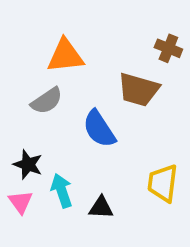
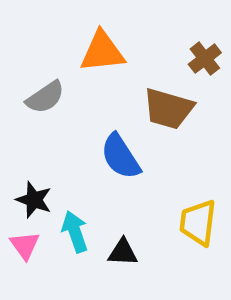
brown cross: (168, 48) -> (205, 59), turned 30
orange triangle: (65, 56) -> (102, 52), moved
gray semicircle: (47, 101) -> (45, 97), moved

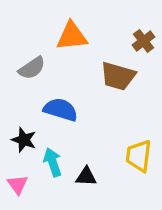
blue semicircle: (121, 157) -> (61, 110), moved, turned 140
pink triangle: (25, 245) -> (18, 185), moved

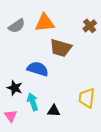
gray semicircle: (32, 68) -> (17, 26), moved
brown trapezoid: (118, 76) -> (61, 48), moved

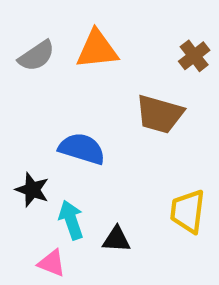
brown trapezoid: (61, 48) -> (160, 114), moved
pink triangle: (11, 116) -> (52, 263), moved, turned -32

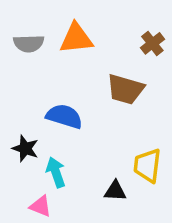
gray semicircle: (37, 56) -> (29, 43), turned 32
black triangle: (116, 239) -> (115, 191), moved

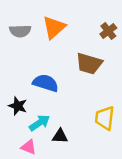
orange triangle: (76, 38) -> (54, 27), turned -35
cyan arrow: (56, 172) -> (39, 123), turned 75
black triangle: (115, 191) -> (60, 136), moved

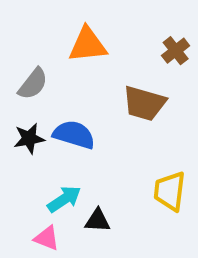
orange triangle: (54, 27) -> (88, 45), turned 35
gray semicircle: (20, 31) -> (33, 84), moved, turned -50
black star: (18, 106) -> (29, 138), moved, turned -30

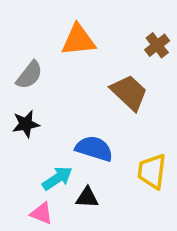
brown trapezoid: (144, 103) -> (129, 92), turned -153
blue semicircle: (74, 135) -> (94, 149), moved

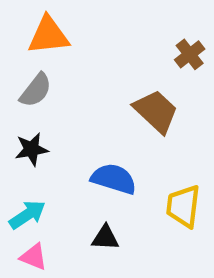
orange triangle: (78, 40) -> (48, 35), moved
cyan arrow: (57, 178) -> (27, 215), moved
pink triangle: (42, 213) -> (34, 257), moved

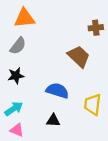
brown cross: (190, 54) -> (96, 28), turned 32

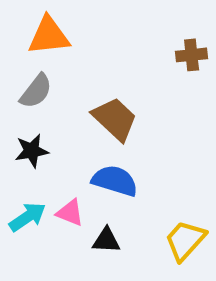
brown trapezoid: (79, 56) -> (115, 119), moved
yellow trapezoid: (93, 104) -> (185, 240), moved, turned 35
pink triangle: (17, 130) -> (70, 213), moved

